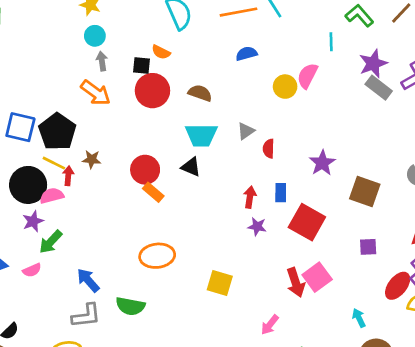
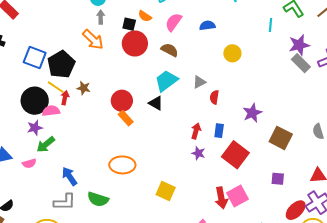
pink semicircle: (307, 76) -> (173, 22), moved
cyan trapezoid: (201, 135) -> (166, 81), turned 135

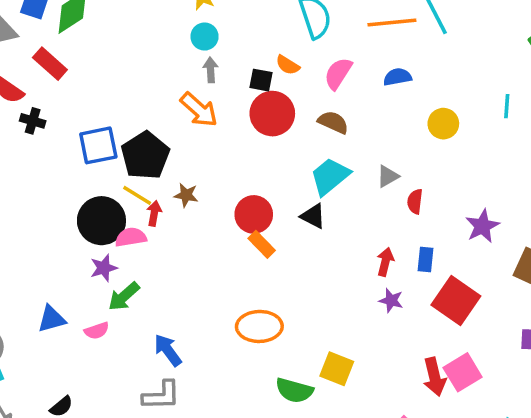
cyan line: (271, 25) -> (507, 106), moved
blue square: (35, 58) -> (98, 145), turned -30
green semicircle: (98, 199) -> (294, 390), moved

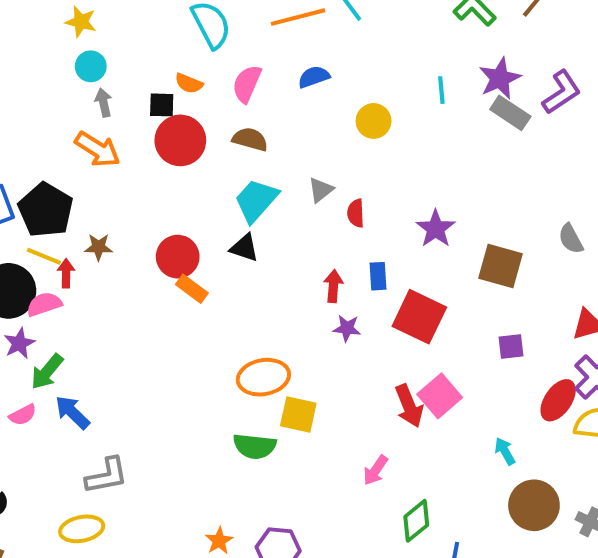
orange ellipse: (259, 326) -> (263, 377), moved
blue arrow: (168, 350) -> (72, 412), moved

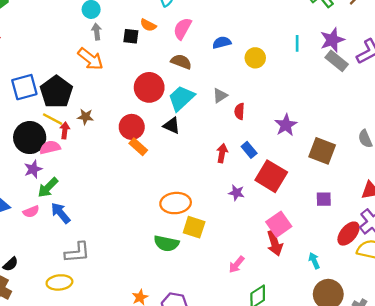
blue semicircle: (314, 77) -> (222, 43), moved
red circle: (180, 140) -> (149, 87), moved
blue rectangle: (378, 276) -> (249, 150), turned -42
purple star: (347, 328) -> (236, 193), moved
red arrow: (409, 406) -> (275, 243), moved

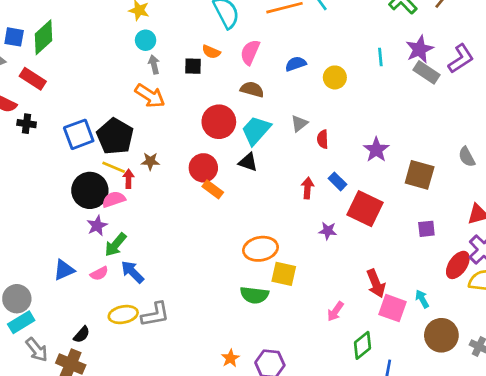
pink square: (279, 224) -> (392, 308), moved, turned -30
yellow ellipse: (59, 282) -> (123, 315), moved

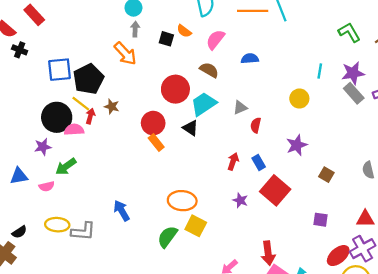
yellow circle: (335, 77) -> (299, 99), moved
brown square: (420, 175) -> (326, 175), size x0.6
purple star: (97, 226) -> (43, 147), moved
blue arrow: (132, 272) -> (122, 211), moved
green semicircle: (254, 295) -> (167, 237), turned 105

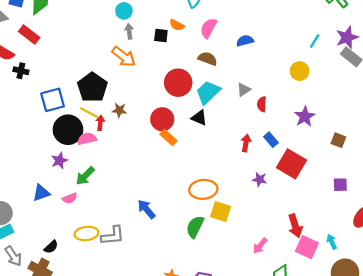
blue square: (59, 70) -> (53, 100), moved
cyan line: (320, 71) -> (315, 41), turned 32

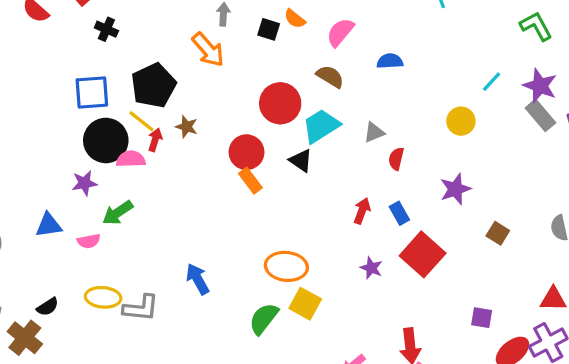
purple star: (347, 37) -> (540, 86), turned 30
black cross: (21, 71) -> (106, 29), moved
purple square: (340, 185) -> (482, 318), moved

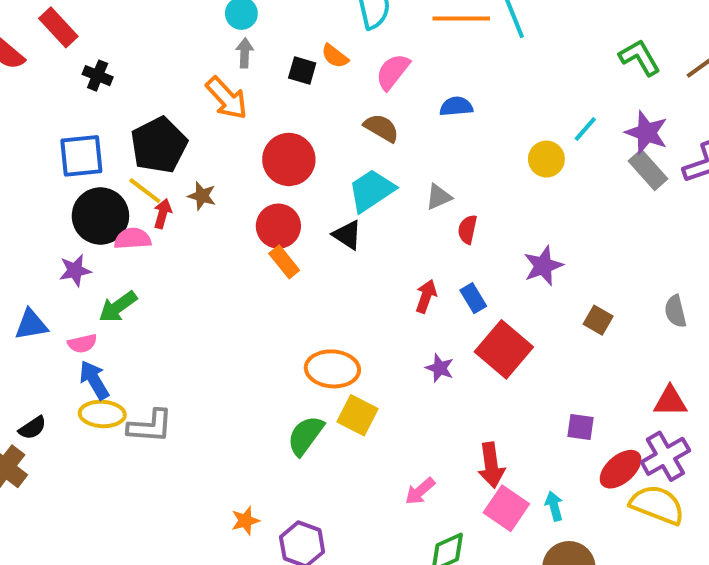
red circle: (280, 103) -> (289, 159), moved
yellow circle: (461, 121) -> (546, 159), moved
blue arrow: (198, 279) -> (94, 380), moved

